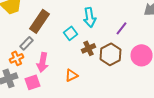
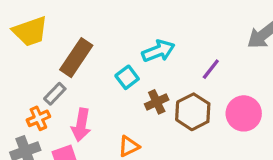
cyan arrow: (90, 17) -> (158, 51), turned -102

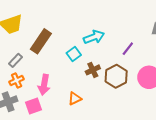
gray rectangle: (55, 94) -> (15, 60), moved

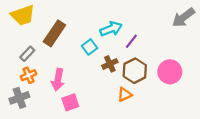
purple line: (128, 49) -> (131, 41), moved
orange triangle: (75, 99) -> (125, 94), moved
pink square: (33, 106) -> (70, 102), moved

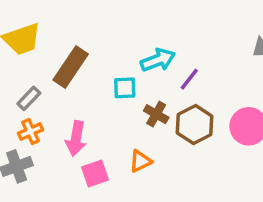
cyan square: (90, 47) -> (125, 88), turned 35
brown cross: (110, 64) -> (156, 114), turned -35
orange triangle: (125, 94) -> (140, 161), moved

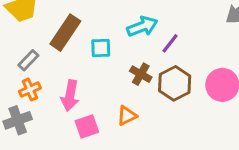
cyan square: (125, 88) -> (101, 48), moved

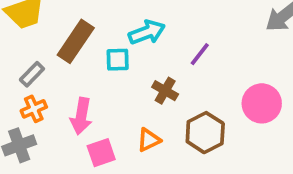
cyan arrow: (142, 26) -> (147, 32), moved
brown hexagon: (175, 83) -> (205, 133), moved

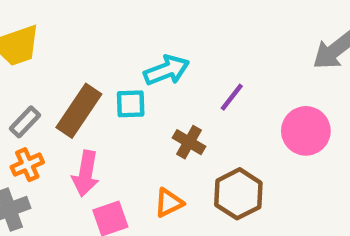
brown rectangle: (76, 41) -> (79, 111), moved
pink circle: (262, 103) -> (306, 131), moved

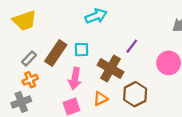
cyan arrow: (167, 70) -> (96, 16), moved
brown cross: (189, 142) -> (111, 69), size x1.6
pink arrow: (86, 174) -> (75, 79), moved

